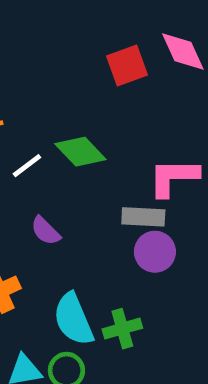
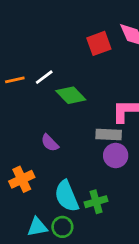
white line: (27, 166) -> (44, 77), moved

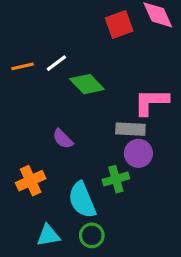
green cross: (96, 202) -> (116, 179), moved
green circle: (62, 227) -> (92, 235), moved

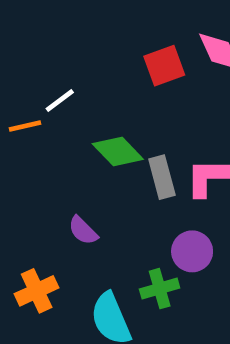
white line: (56, 63) -> (60, 100), moved
gray rectangle: (130, 129) -> (162, 177), moved, turned 72

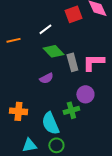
white line: (60, 100) -> (45, 29), moved
purple semicircle: (83, 230) -> (46, 78), moved, turned -72
orange cross: (37, 291) -> (18, 111), turned 30

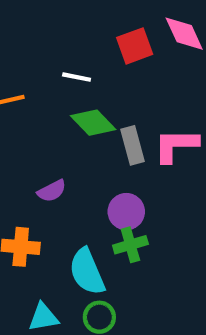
white line: (45, 29) -> (77, 77), turned 48
purple semicircle: (46, 78) -> (52, 191), moved
purple circle: (85, 94) -> (126, 212), moved

